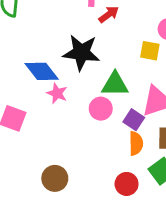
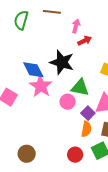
pink star: (57, 93) -> (41, 86), size x1.6
brown circle: (55, 178) -> (27, 154), moved

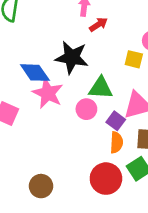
red circle: (75, 155) -> (106, 179), size x1.5

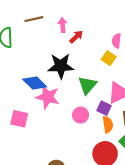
yellow square: (134, 59) -> (109, 58), turned 32
green triangle: (101, 88) -> (87, 85), turned -42
pink circle: (86, 109) -> (81, 115), moved

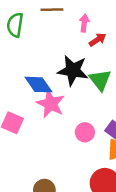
green triangle: (87, 85) -> (100, 80), moved, turned -30

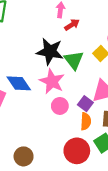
blue diamond: (39, 85) -> (19, 83), moved
pink star: (51, 104) -> (52, 81), moved

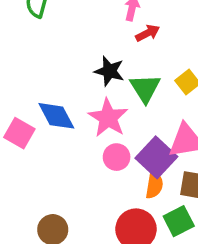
black star: (50, 51) -> (109, 71), size x0.7
purple square: (85, 104) -> (156, 157), size x1.6

